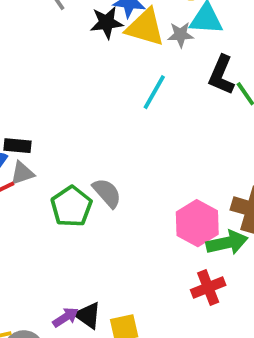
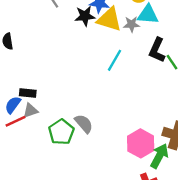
green arrow: (227, 243) -> (159, 156), turned -50

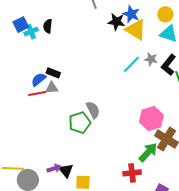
gray star: (132, 24) -> (151, 59), moved
green pentagon: (61, 132) -> (80, 123), moved
pink hexagon: (141, 143) -> (151, 118), moved

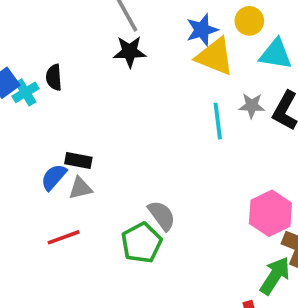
blue star: (131, 14) -> (202, 30), turned -30
yellow circle: (165, 14) -> (249, 21), moved
black star: (116, 22) -> (130, 52), moved
cyan line: (131, 64) -> (218, 121), turned -42
red line: (37, 93) -> (64, 237), moved

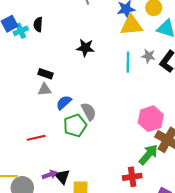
black star: (130, 52) -> (85, 48), moved
yellow triangle: (215, 57) -> (131, 25), turned -35
blue semicircle: (54, 177) -> (64, 102), moved
red line: (64, 237) -> (36, 138), moved

